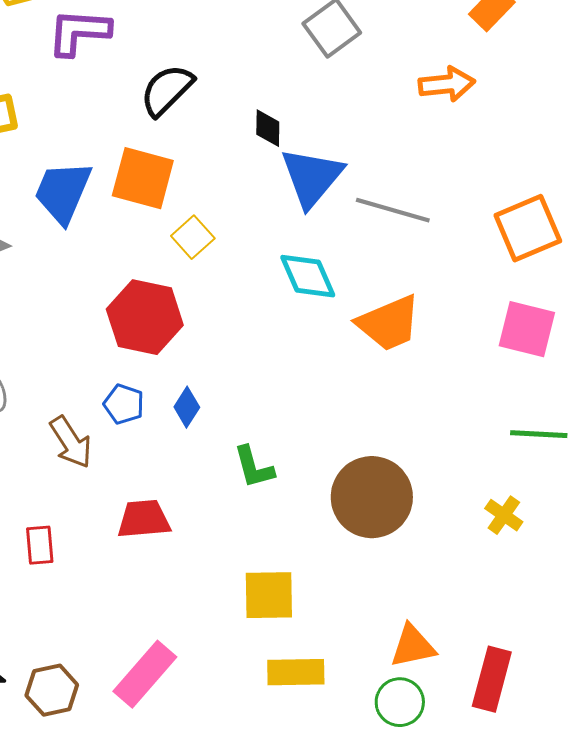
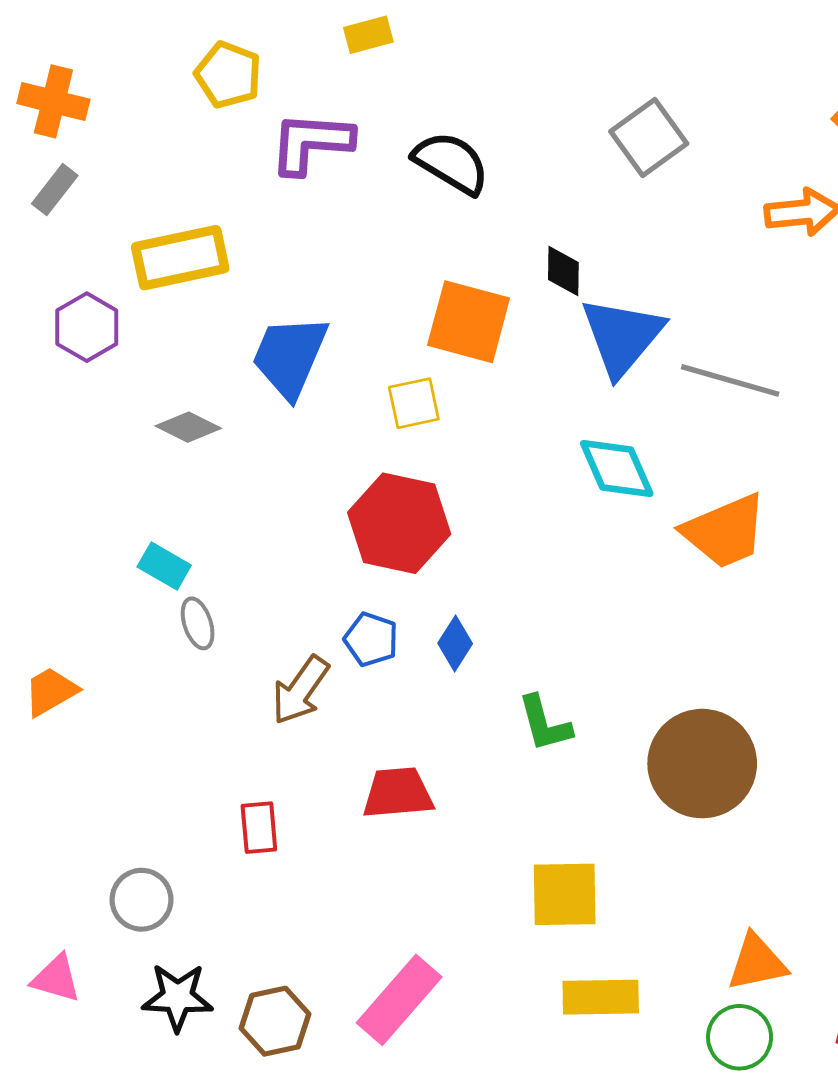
black semicircle: (167, 90) -> (451, 163), moved, turned 76
orange square: (143, 178) -> (469, 322), moved
yellow square: (193, 237) -> (414, 403), moved, turned 30
brown arrow: (71, 442) -> (300, 690), turned 68

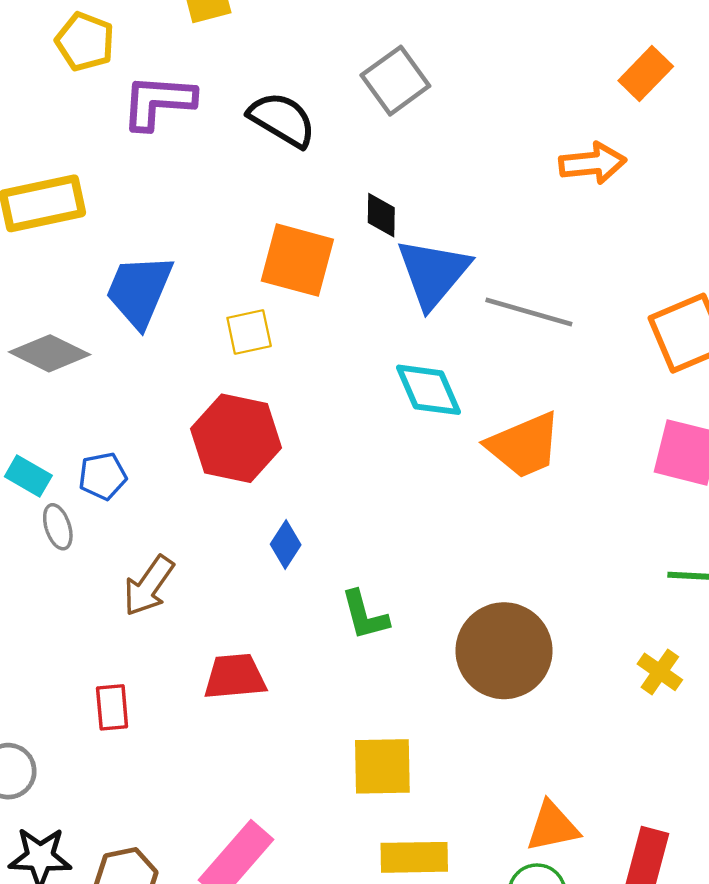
gray square: (649, 137) -> (395, 81), moved
gray diamond: (188, 427) -> (50, 353), size x1.4
blue pentagon: (371, 639) -> (103, 476), moved, turned -30

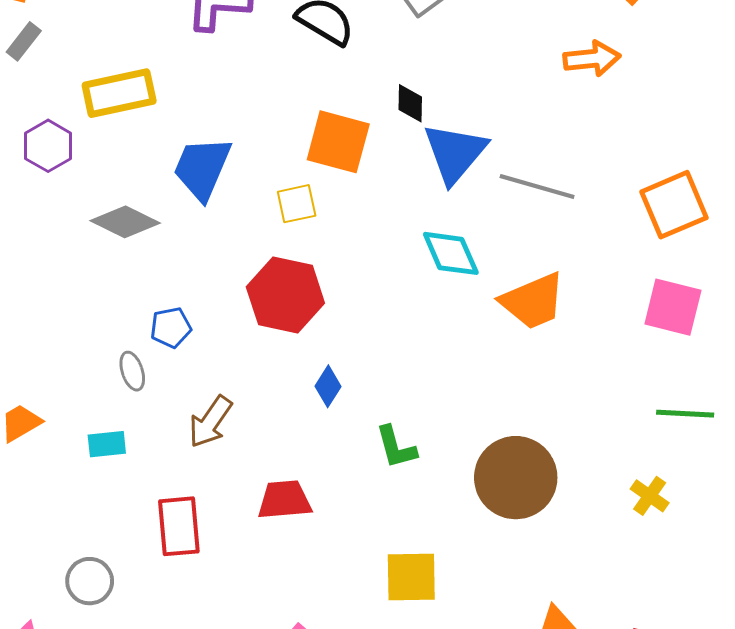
cyan rectangle: (28, 476) -> (107, 444), moved, turned -36
red rectangle: (112, 707) -> (179, 526), size x1.5

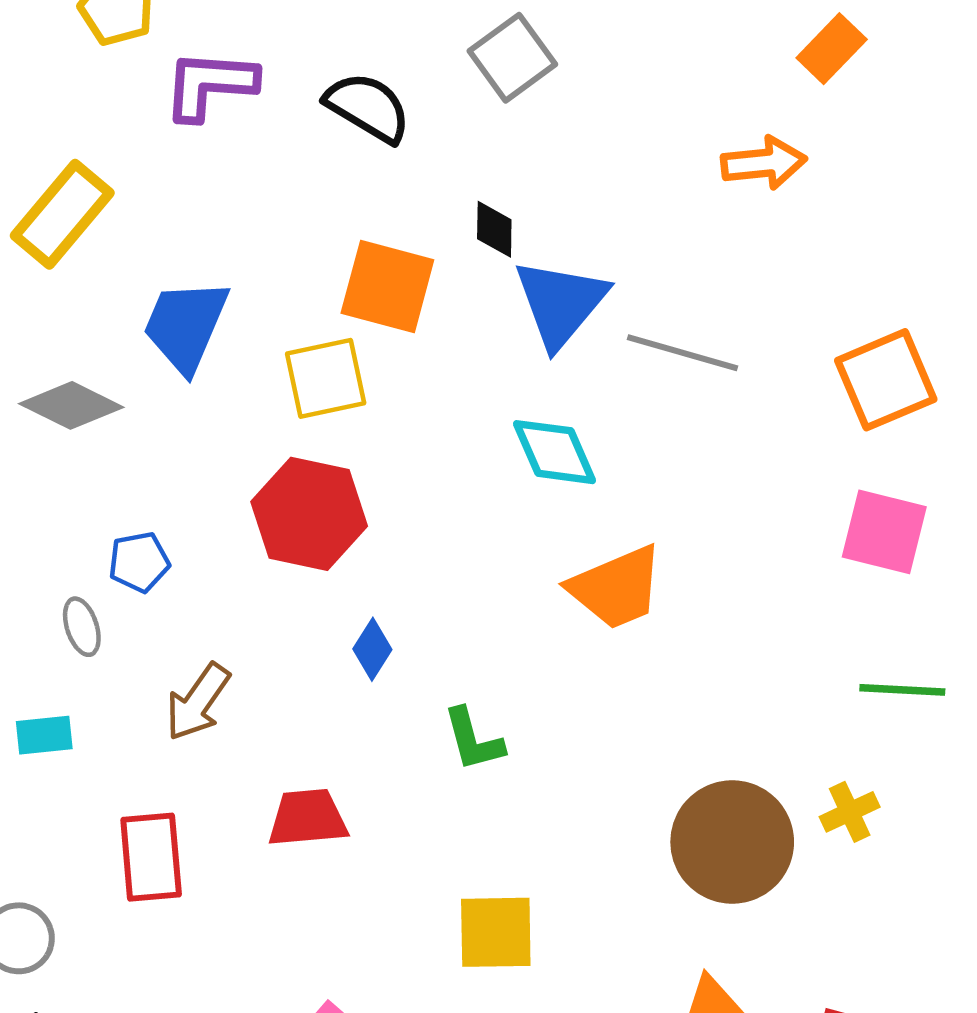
yellow rectangle: (119, 93) -> (62, 214), turned -38
yellow square: (297, 204) -> (326, 378), size x1.4
orange trapezoid: (533, 301) -> (616, 588), moved
brown circle: (516, 478) -> (732, 842), moved
yellow cross: (650, 496) -> (850, 812), turned 30

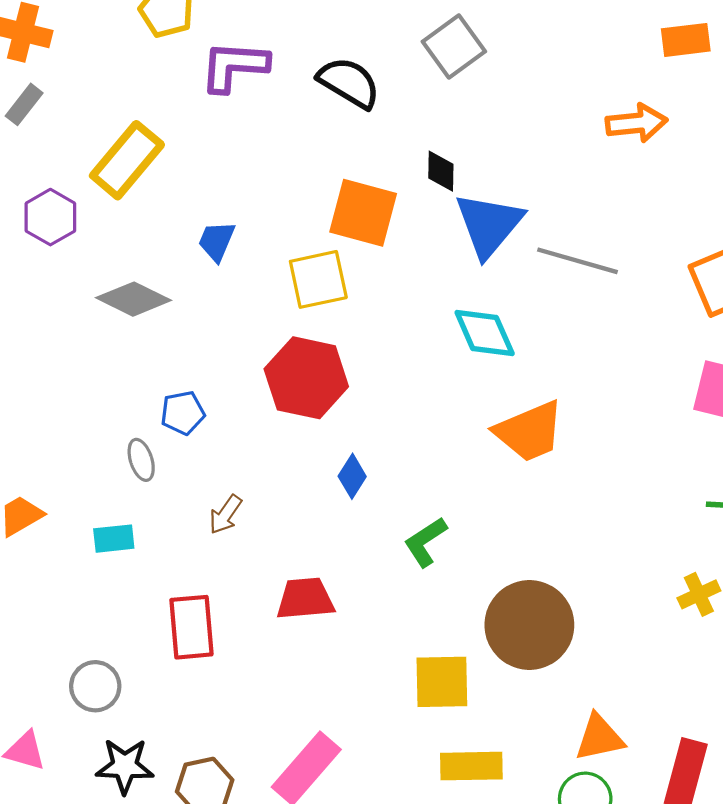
orange rectangle: (832, 49) -> (686, 40), turned 39
blue trapezoid: (186, 326) -> (217, 241), size x0.6
brown arrow: (198, 702) -> (225, 515), size x0.7
green L-shape: (473, 740) -> (425, 542), turned 72
brown circle: (732, 842) -> (529, 625), moved

